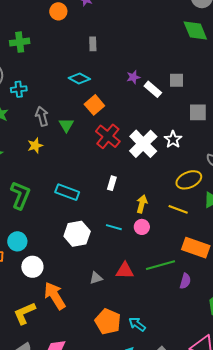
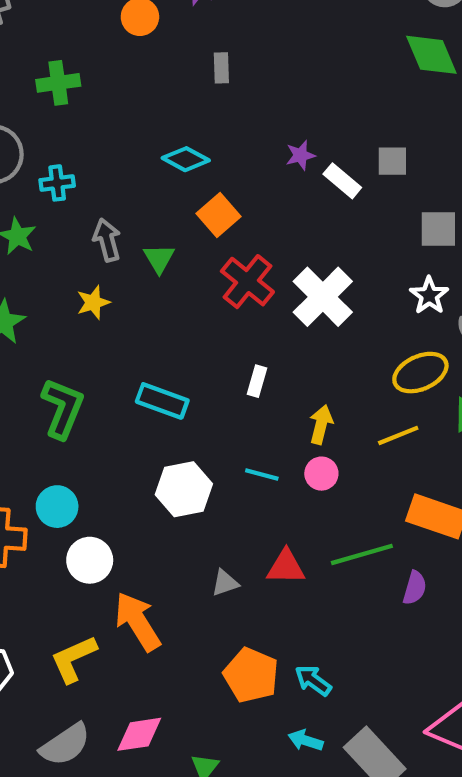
gray rectangle: (93, 44) -> (221, 68), moved
white star: (173, 139) -> (429, 295), moved
yellow line: (178, 209) -> (398, 435), turned -42

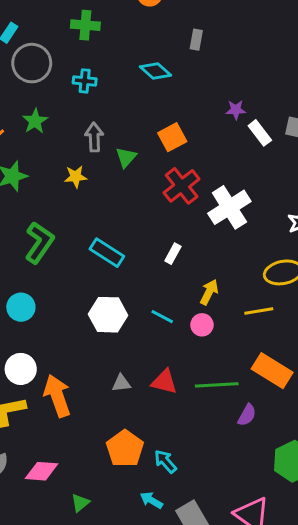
cyan diamond: (186, 159) -> (156, 71), moved
cyan cross: (57, 183) -> (85, 81), moved
white circle: (90, 560) -> (21, 369), moved

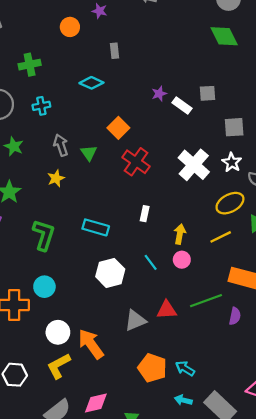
white cross: (229, 207) -> (194, 165), moved
cyan line: (162, 317) -> (151, 262), turned 42
gray triangle: (121, 383) -> (135, 321), size x1.5

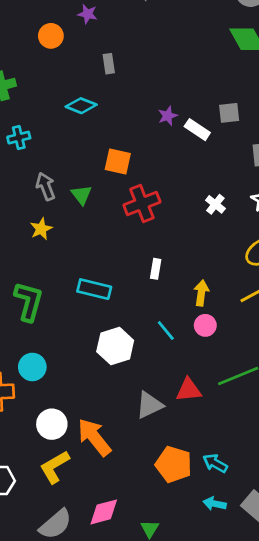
orange square: (118, 128) -> (118, 161), turned -30
red cross: (136, 162) -> (142, 203), turned 36
white cross: (194, 165) -> (215, 204), size x0.5

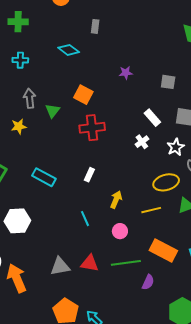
white rectangle: (197, 130) -> (152, 118), moved
pink circle: (205, 325) -> (120, 231), moved
white hexagon: (115, 346) -> (17, 221), moved

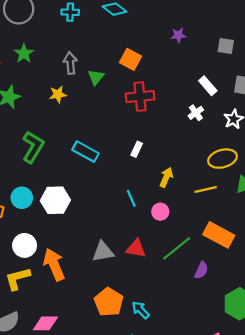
cyan cross: (20, 60) -> (70, 12), moved
pink circle: (120, 231) -> (160, 212), moved
green line: (126, 263) -> (177, 248), turned -32

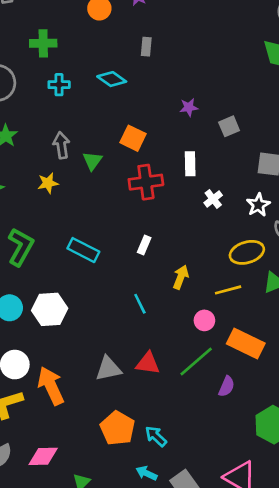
gray square: (226, 46) -> (229, 126), moved, turned -30
white rectangle: (208, 86) -> (190, 164), moved, turned 42
pink circle: (160, 212) -> (204, 320), moved

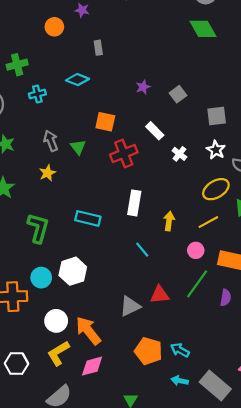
white rectangle: (190, 164) -> (155, 131), turned -30
white rectangle: (144, 245) -> (134, 203), size x1.6
pink diamond: (43, 456) -> (92, 366), moved

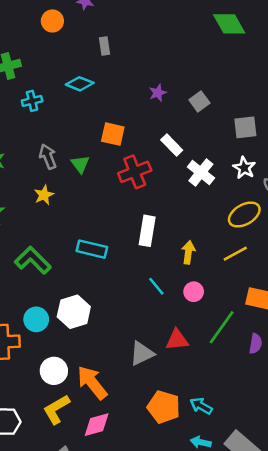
white cross: (179, 154) -> (201, 172), size x1.5
green L-shape: (38, 228) -> (33, 260), turned -60
pink circle: (196, 250) -> (194, 292), moved

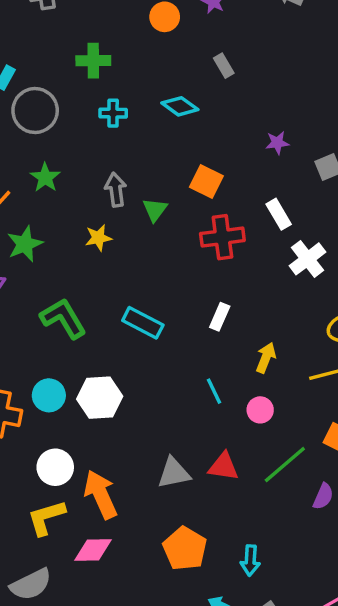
gray rectangle: (105, 46) -> (224, 66), turned -36
white rectangle: (147, 231) -> (220, 317), size x0.7
cyan arrow: (201, 406) -> (250, 560), moved, turned -130

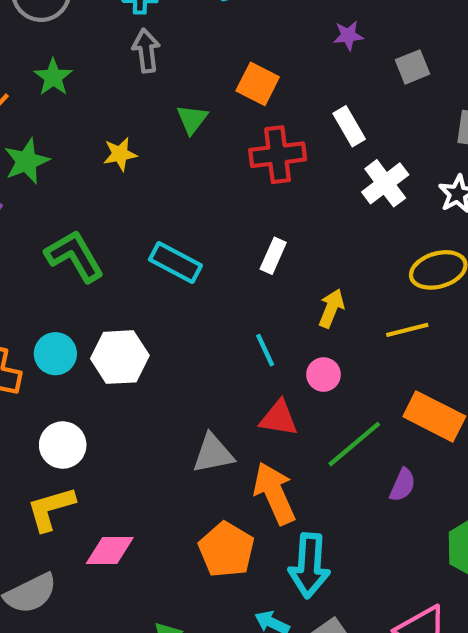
gray arrow: (116, 190) -> (146, 51), moved
red triangle: (224, 467) -> (279, 418), moved
orange arrow: (101, 495) -> (274, 493), moved
cyan arrow: (250, 560) -> (309, 565), size x1.6

